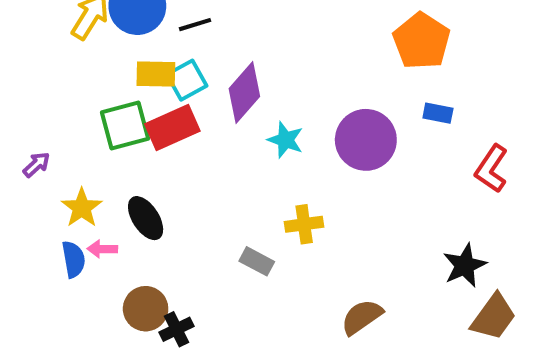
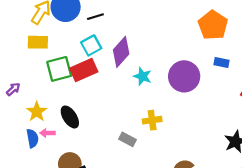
yellow rectangle: (156, 74) -> (38, 42), moved

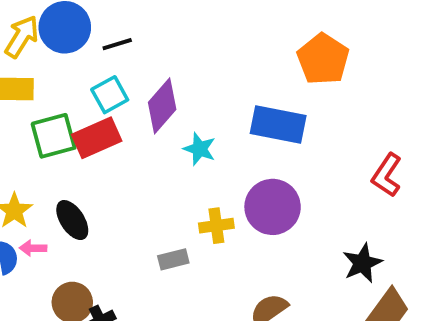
blue rectangle: (222, 62) -> (278, 125), moved, size x2.0
purple circle: (184, 76) -> (273, 207), moved
gray rectangle: (128, 139) -> (173, 259), turned -42

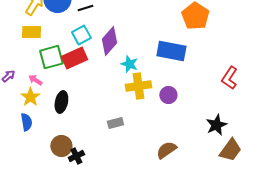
purple circle: (273, 207) -> (168, 95), size x0.6
black ellipse: (72, 220) -> (61, 102), turned 45
yellow cross: (216, 226) -> (138, 86), moved, size x1.4
pink arrow: (33, 248) -> (35, 80), moved, turned 32

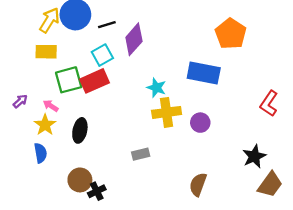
purple diamond: (109, 41) -> (134, 39), moved
brown semicircle: (166, 150) -> (198, 184), turned -35

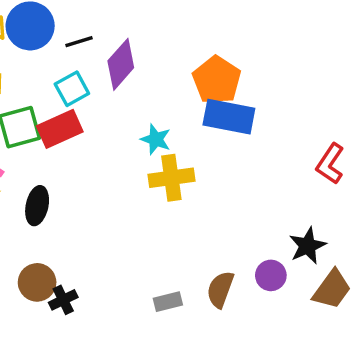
orange pentagon: (231, 34) -> (217, 80), moved
purple circle: (200, 123) -> (271, 275), moved
gray rectangle: (141, 154) -> (168, 302), moved

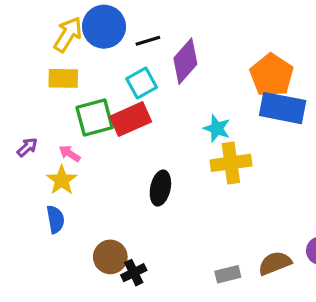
black ellipse: (37, 206) -> (160, 188), moved
brown semicircle: (220, 289) -> (275, 263), turned 48

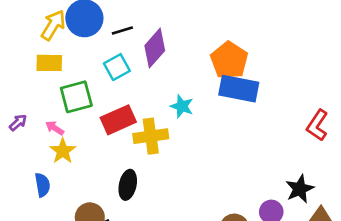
red rectangle: (131, 119) -> (118, 120), moved
yellow cross: (231, 163) -> (151, 136), moved
yellow star: (62, 180) -> (63, 151), moved
black ellipse: (160, 188) -> (128, 185), moved

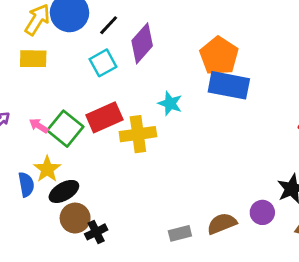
black line: (122, 30) -> (109, 25), turned -30
green square: (76, 97) -> (65, 129), moved, turned -36
yellow star: (63, 151) -> (47, 169), moved
black ellipse: (128, 185) -> (64, 191), moved, turned 48

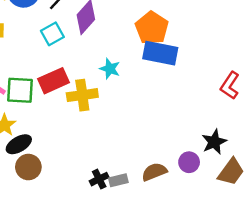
green square: (65, 129) -> (20, 90), turned -36
black cross: (96, 232) -> (99, 179), moved

